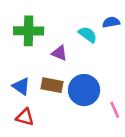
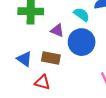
blue circle: (84, 90) -> (82, 42), moved
red triangle: (25, 117) -> (42, 82), moved

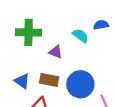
blue circle: (82, 42) -> (80, 84), moved

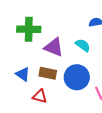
cyan semicircle: (80, 36) -> (83, 45), moved
purple triangle: (56, 52) -> (54, 47), size x1.5

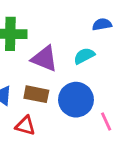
cyan semicircle: (83, 45) -> (84, 56), turned -63

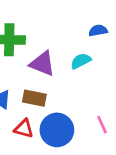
blue circle: (76, 100) -> (57, 130), moved

